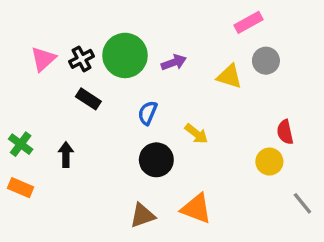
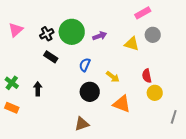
pink triangle: (43, 59) -> (16, 30), moved
red semicircle: (285, 132) -> (147, 76), moved
gray line: (302, 203) -> (174, 117), turned 56
orange triangle: (196, 209) -> (122, 104), moved

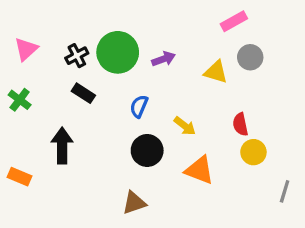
green cross: (12, 83) -> (20, 100), moved
black arrow: (38, 89) -> (62, 146), size x1.5

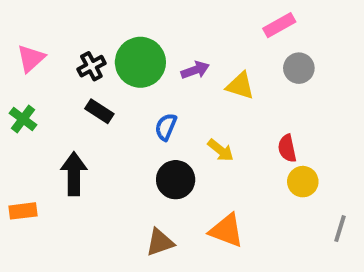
yellow triangle: (216, 72) -> (240, 86), moved
orange triangle: (199, 170) -> (226, 231), moved
orange rectangle: (20, 177) -> (23, 211), turned -30

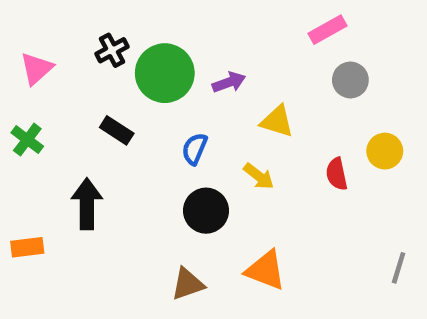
black cross: (91, 66) -> (112, 50), moved
yellow triangle: (240, 86) -> (277, 121), moved
yellow circle: (303, 182) -> (385, 151), moved

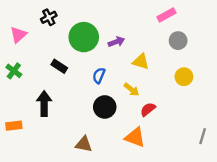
black cross: (112, 50) -> (49, 17), moved
yellow circle: (385, 151) -> (184, 77), moved
red semicircle: (337, 174) -> (148, 109), moved, turned 63
brown triangle: (188, 284) -> (84, 144), moved, turned 30

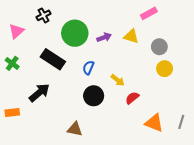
gray circle: (178, 41) -> (159, 47), moved
yellow triangle: (141, 62) -> (131, 36), moved
black rectangle: (59, 66) -> (53, 59), size x1.6
black arrow: (44, 103) -> (39, 93), turned 50
orange triangle: (135, 137) -> (154, 123), moved

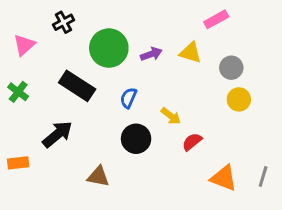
brown triangle: (75, 129) -> (98, 177), moved

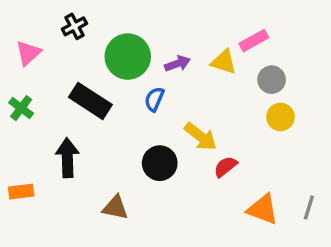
pink rectangle: (216, 19) -> (254, 41), moved
blue semicircle: (128, 98) -> (154, 99), moved
yellow arrow: (171, 116) -> (201, 136), size x1.4
black arrow: (57, 134) -> (67, 158), turned -52

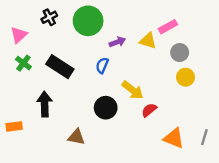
green circle: (128, 57) -> (88, 21), moved
green cross: (21, 108) -> (23, 63), moved

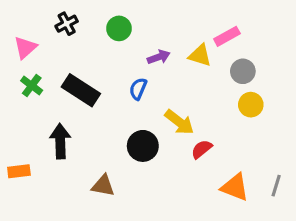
green circle: (88, 21) -> (119, 28), size x0.6

